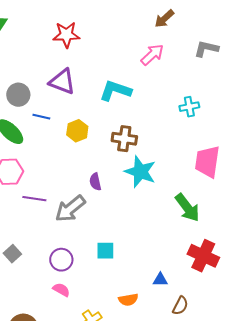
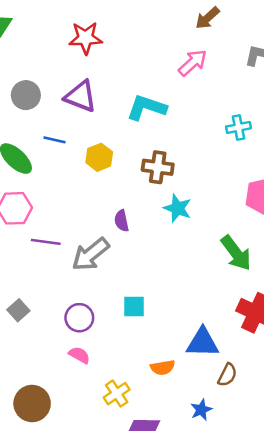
gray circle: (18, 95) -> (26, 95), moved
cyan star: (140, 172) -> (178, 208), size x0.7
blue triangle: (160, 280) -> (202, 343), size x1.8

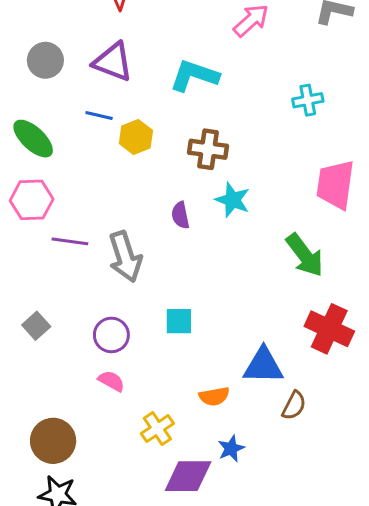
blue line: (54, 140) -> (99, 116), moved
purple semicircle: (122, 221) -> (180, 215), moved
gray arrow: (91, 254) -> (125, 257), turned -69
blue star: (201, 410) -> (231, 449), moved

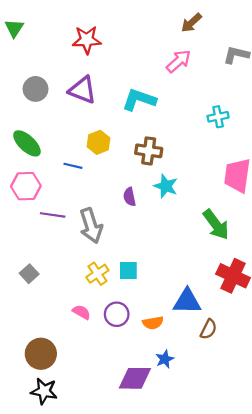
blue line: (99, 116) -> (73, 166), moved
purple circle: (111, 335) -> (117, 314), moved
yellow cross: (157, 429) -> (97, 274), moved

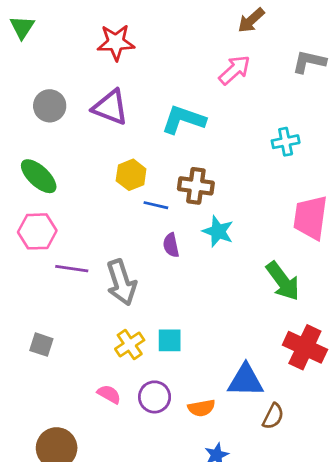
blue line: (73, 166) -> (156, 205), moved
gray square: (29, 274) -> (41, 345), turned -30

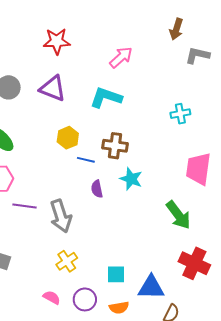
brown arrow: (251, 20) -> (176, 29), moved, turned -30
pink arrow: (235, 70) -> (121, 57), moved
cyan square: (170, 340) -> (116, 274), moved

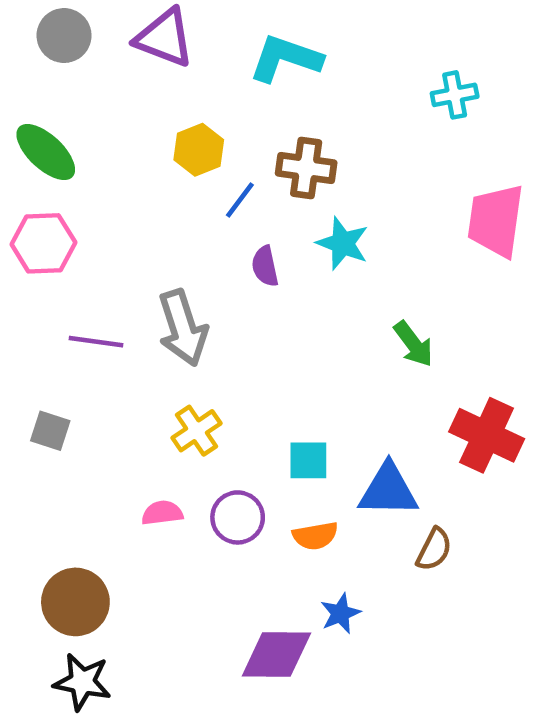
blue line: (86, 160) -> (240, 200), turned -66
purple line: (25, 206) -> (96, 342), moved
green arrow: (178, 215) -> (413, 344), moved, size x0.7
pink semicircle: (52, 297) -> (162, 513), turned -36

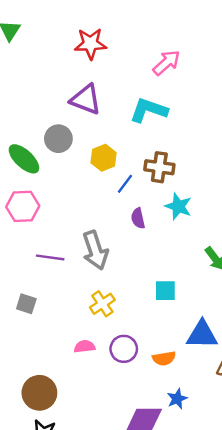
gray circle: (64, 36) -> (58, 139), moved
cyan square: (308, 460) -> (165, 291), moved

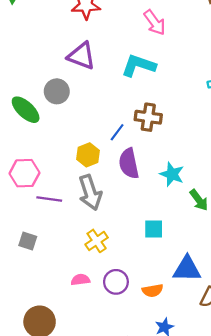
pink arrow: (166, 63) -> (155, 22), turned 96
yellow hexagon: (104, 158) -> (88, 155), moved
pink hexagon: (23, 206) -> (24, 173), moved
cyan star: (178, 206) -> (172, 174), moved
purple semicircle: (138, 218) -> (129, 163), size x1.6

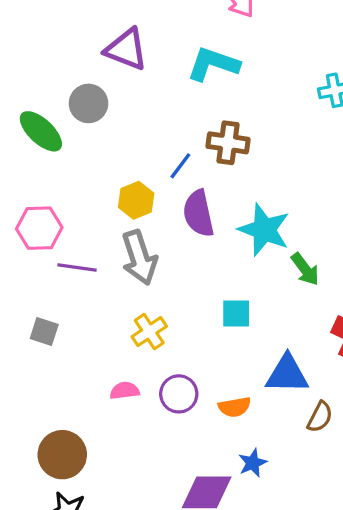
cyan star: (172, 174) -> (264, 230), size x1.4

